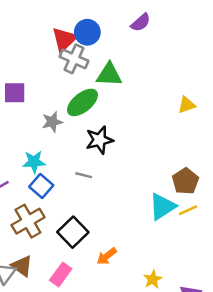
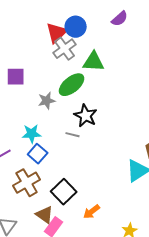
gray cross: (74, 59) -> (65, 49), turned 30
black star: (99, 140) -> (86, 116), turned -30
gray line: (84, 175) -> (73, 135), moved
brown triangle: (22, 266) -> (45, 215), moved

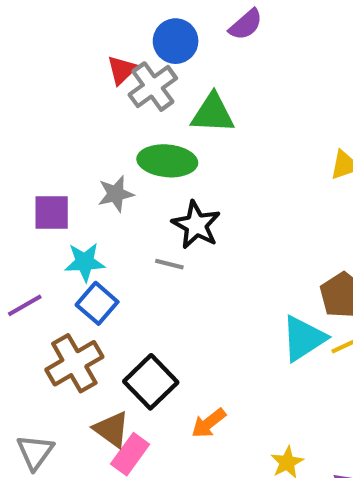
purple semicircle: (120, 19) -> (246, 25), moved
red triangle: (57, 33) -> (122, 70), moved, size x0.7
purple square: (16, 77) -> (52, 212), moved
green ellipse: (72, 85) -> (167, 161), turned 44

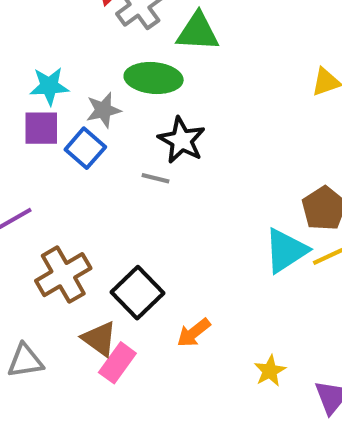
cyan star: (85, 262) -> (49, 86), moved
blue square: (97, 303) -> (85, 148), moved
gray triangle: (35, 452) -> (25, 361), turned 45

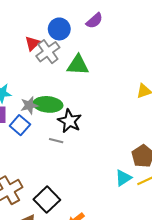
green ellipse: (154, 78) -> (48, 104), moved
cyan triangle: (286, 250) -> (123, 178), size x0.7

